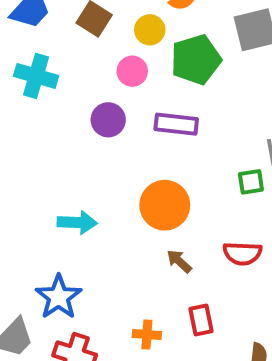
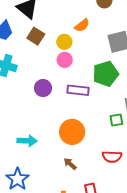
green pentagon: (196, 60) -> (106, 74), moved
pink circle: (132, 71) -> (65, 60), moved
brown arrow: (179, 261) -> (70, 164), moved

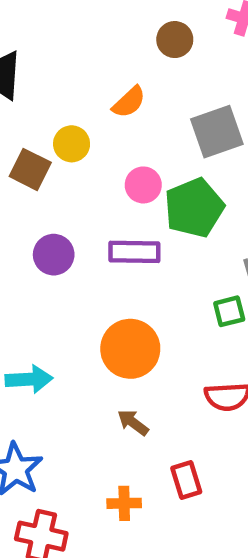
brown square: (36, 36) -> (30, 169), moved
yellow circle: (64, 42) -> (72, 144), moved
pink circle: (65, 60) -> (143, 185), moved

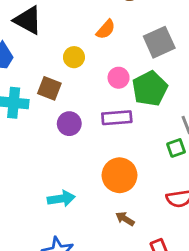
brown square: (30, 169) -> (49, 88), moved

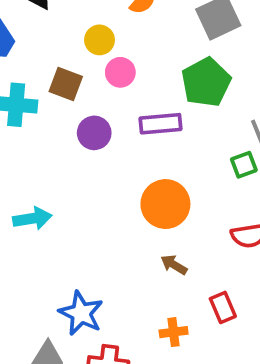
pink circle: (119, 78) -> (120, 72), moved
cyan arrow: (61, 199) -> (32, 218), moved

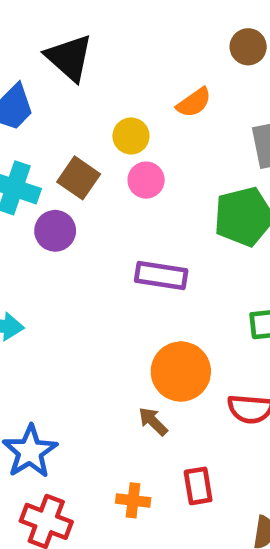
purple rectangle: (161, 124) -> (161, 275), moved
purple circle: (94, 133) -> (55, 231), moved
orange circle: (165, 204) -> (181, 372), moved

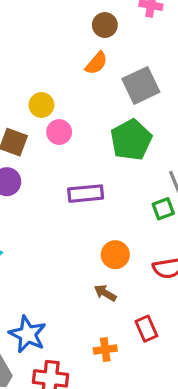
orange semicircle: (194, 102) -> (96, 63), moved
orange circle: (181, 372) -> (115, 255), size x0.7

